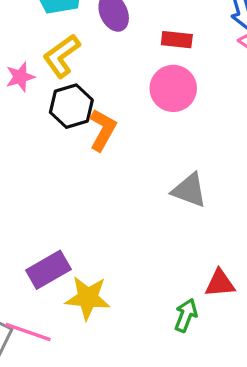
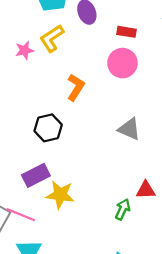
black hexagon: (71, 106) -> (48, 128), moved

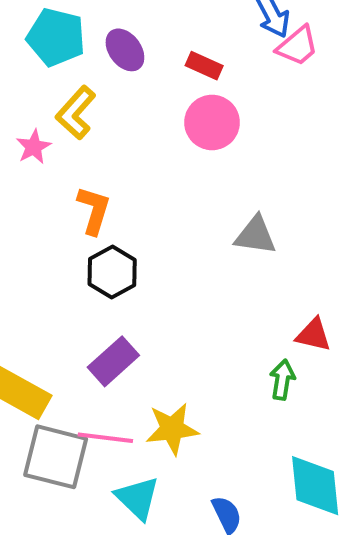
red rectangle: (126, 32) -> (204, 66), turned 30
orange L-shape: (76, 87) -> (94, 210), moved
red triangle: (146, 190) -> (313, 335), turned 30
yellow star: (60, 195) -> (172, 429), moved

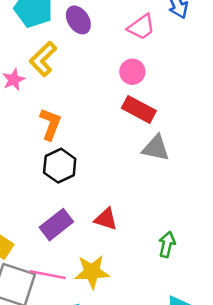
pink trapezoid: (298, 46) -> (141, 27), moved
red rectangle: (204, 66) -> (139, 109), moved, size x1.4
pink circle: (212, 122) -> (132, 72), size x0.7
red triangle: (313, 335) -> (106, 219), moved

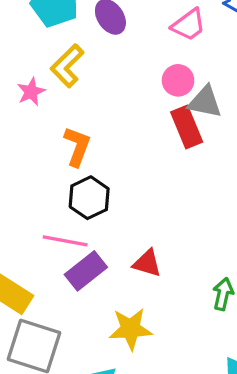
red rectangle: (139, 109) -> (187, 127), turned 40
gray triangle: (156, 148) -> (205, 102), moved
pink line: (48, 275) -> (65, 241), moved

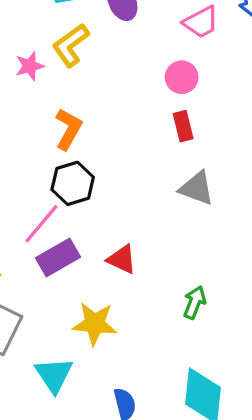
gray triangle: (205, 102) -> (197, 188), moved
red rectangle: (187, 127) -> (183, 126), size x0.7
pink line: (65, 241) -> (41, 224), turned -69

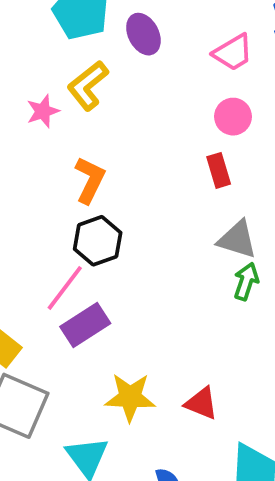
pink circle: (182, 77) -> (233, 117), moved
red triangle: (122, 259) -> (201, 403), moved
green arrow: (195, 302) -> (246, 281), moved

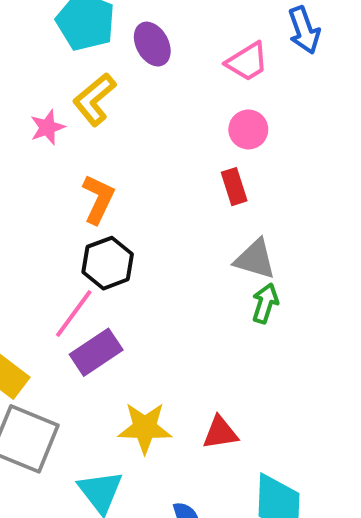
red triangle: (201, 403) -> (220, 433), turned -30

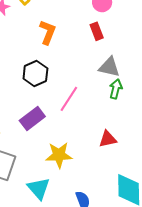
orange L-shape: (98, 199) -> (48, 32), moved
pink line: (74, 313) -> (69, 99), moved
red triangle: (220, 433) -> (108, 139), moved

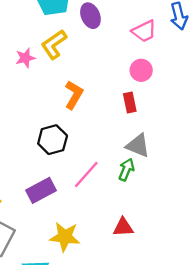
green arrow: (116, 89) -> (126, 170), moved

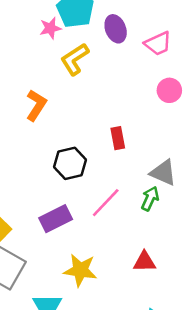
pink trapezoid: (144, 31) -> (158, 44), moved
pink star: (25, 58) -> (50, 28), moved
orange L-shape: (74, 95) -> (36, 105), moved
red rectangle: (130, 102) -> (118, 138), moved

